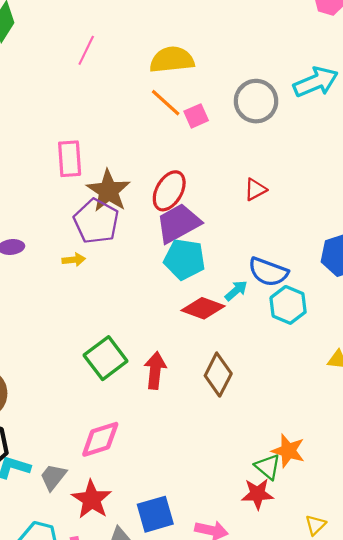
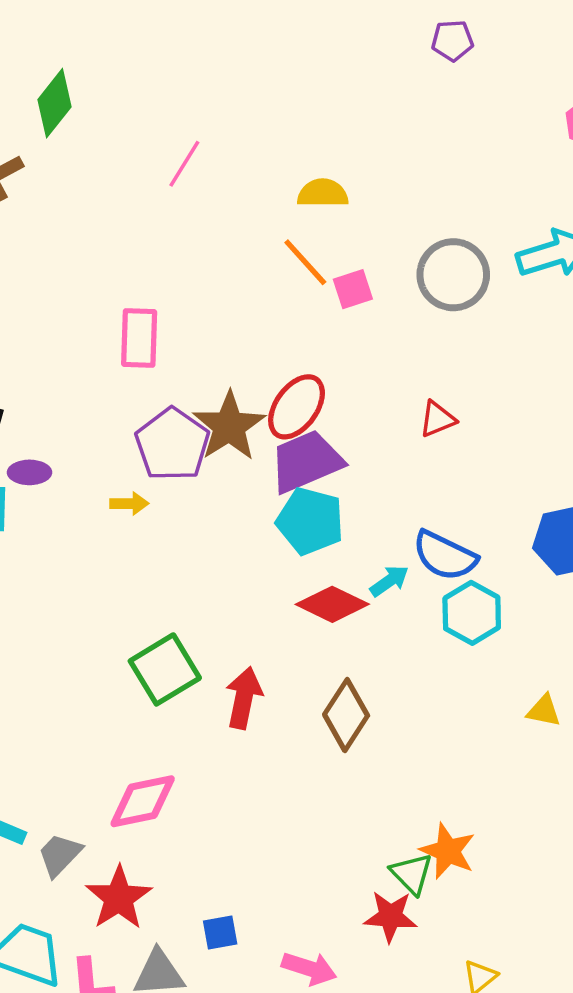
yellow semicircle: (172, 60) -> (323, 193), size x0.7
brown star: (108, 191) -> (229, 426), moved
blue square: (155, 514) -> (220, 933), size x0.6

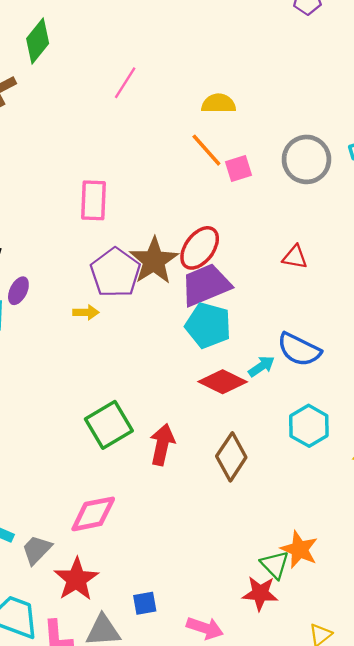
red triangle: (437, 419) -> (295, 257), turned 32
purple ellipse: (29, 472) -> (18, 291), turned -64
cyan hexagon: (472, 613) -> (309, 426), moved

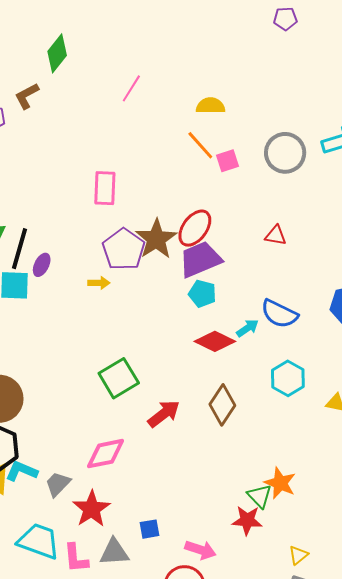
cyan pentagon: (208, 325) -> (202, 294), size x0.7
red arrow: (162, 445) -> (164, 414), moved, turned 40

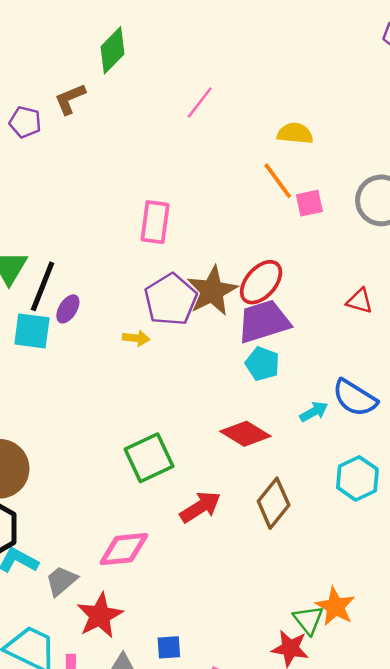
red diamond: (215, 341) -> (245, 434), moved

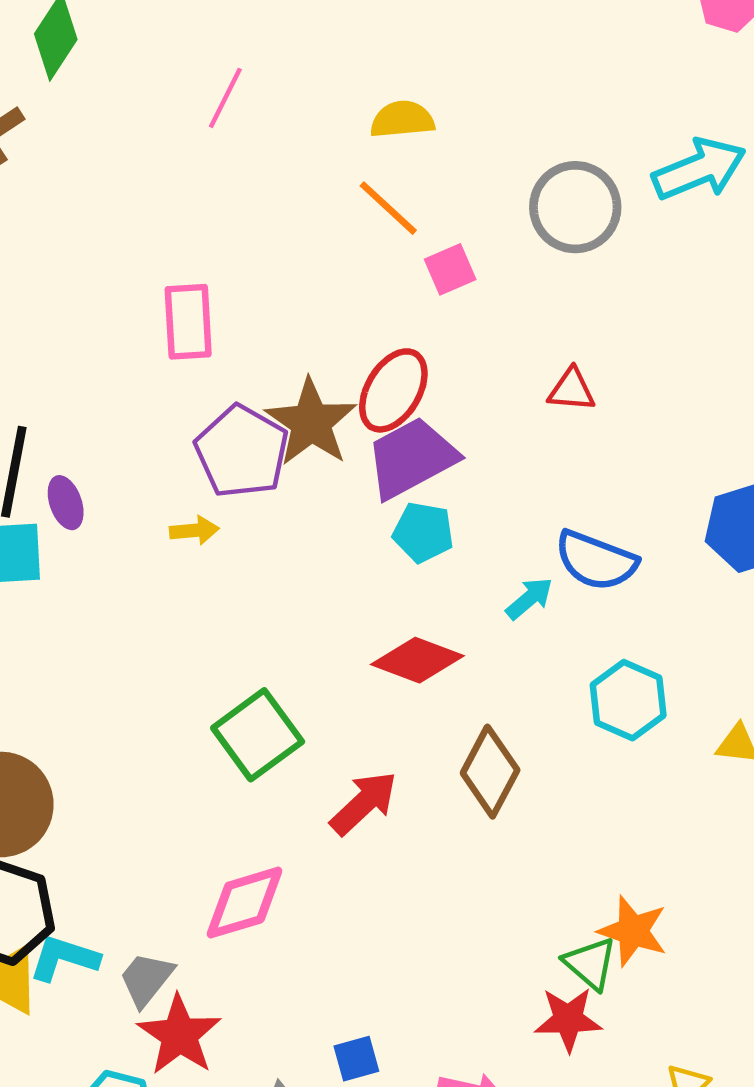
pink square: (309, 203) -> (450, 269), moved
purple ellipse: (68, 309) -> (66, 503), turned -40
red star: (100, 616) -> (179, 1035), moved

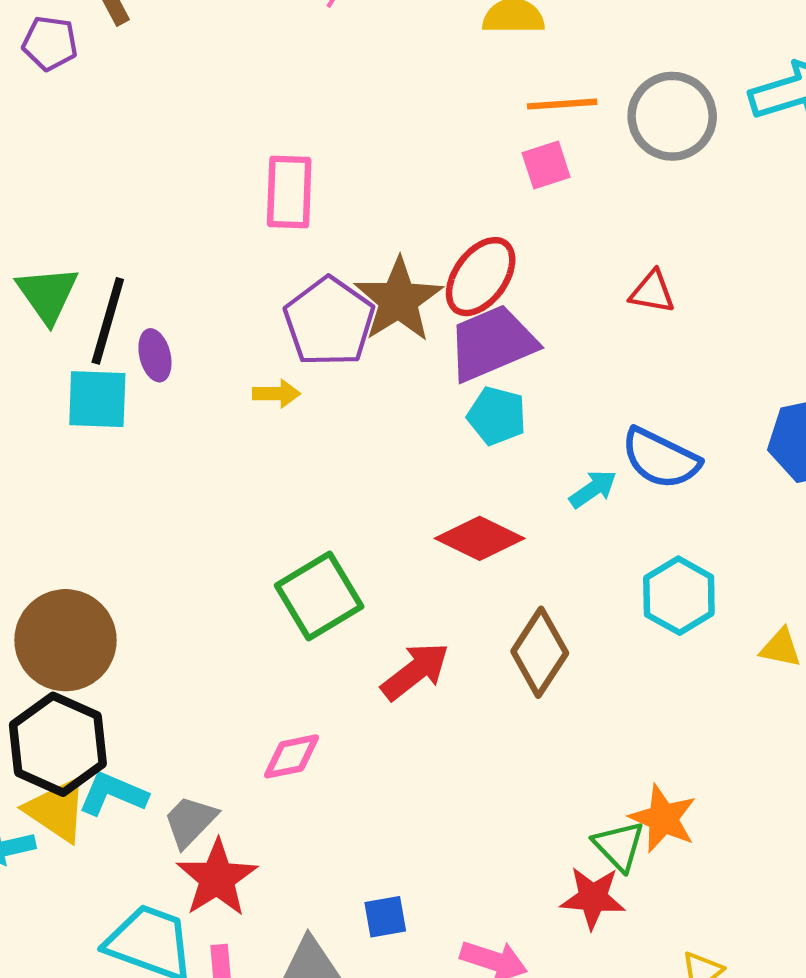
orange line: (388, 208) -> (562, 104), moved, turned -52
pink diamond: (245, 903) -> (292, 756), size x0.7

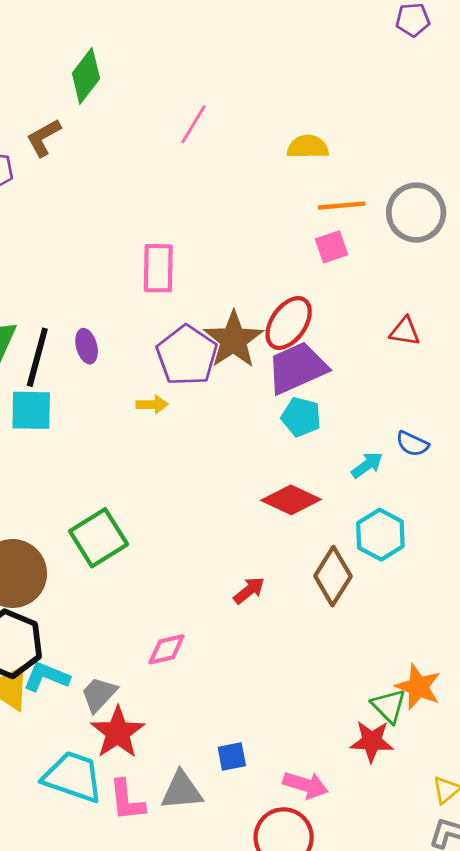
purple ellipse: (155, 355) -> (87, 346), moved
blue semicircle: (661, 458) -> (412, 444), size x0.6
green square: (319, 596) -> (99, 538), moved
cyan hexagon: (679, 596) -> (380, 535), moved
red arrow: (415, 671) -> (249, 590), size x0.7

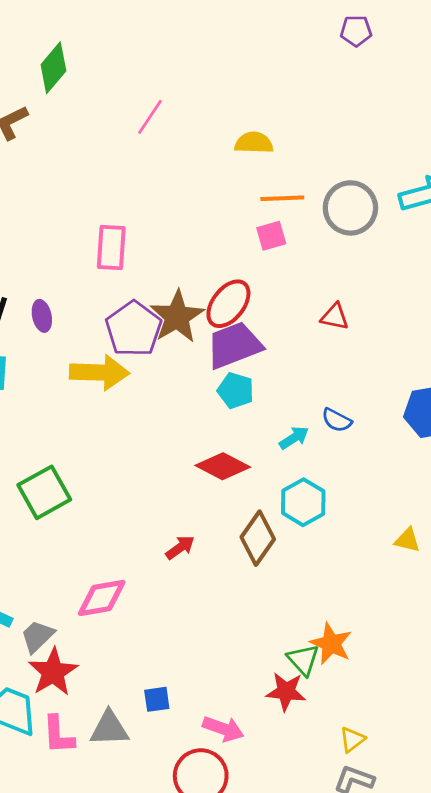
yellow arrow: (152, 404) -> (99, 372), size x2.0
pink diamond: (167, 649) -> (102, 598), size x1.4

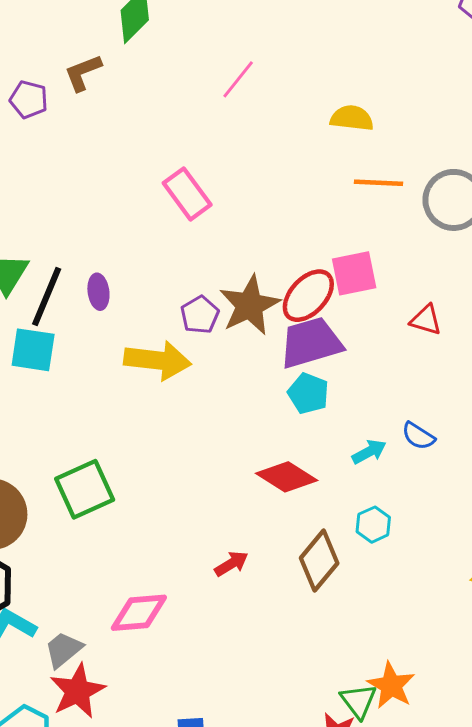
pink square: (271, 236) -> (354, 273), moved, size x1.4
pink rectangle: (111, 247) -> (187, 194), moved, turned -45
purple pentagon: (134, 329) -> (200, 315), size x0.6
cyan hexagon: (303, 502) -> (373, 525), size x0.7

